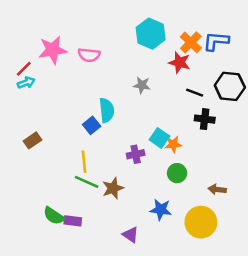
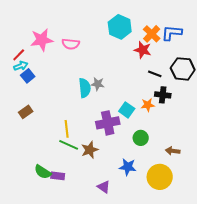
gray star: (142, 85) -> (98, 84), moved
blue square: (92, 125) -> (28, 76), moved
orange star: (173, 144) -> (148, 105), moved
purple cross: (136, 154) -> (108, 123), size x1.6

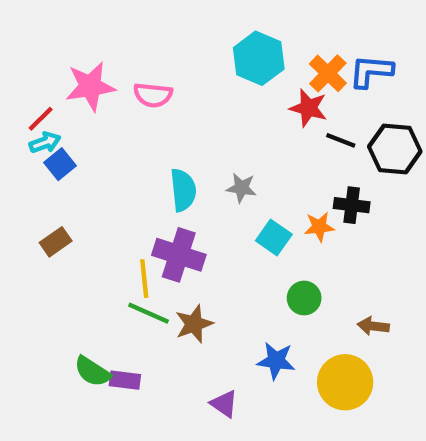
black line: (155, 74) -> (341, 140), moved
gray star: (98, 84) -> (241, 188), moved
purple cross: (108, 123) -> (179, 255), moved, turned 30

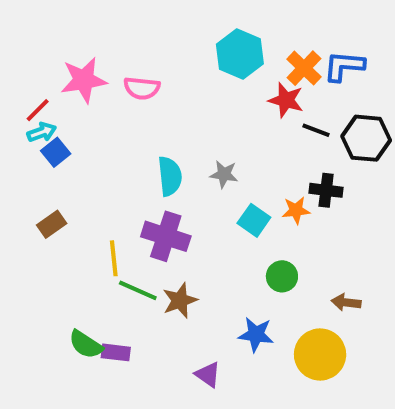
yellow line: (144, 279) -> (114, 258), moved

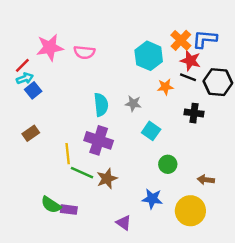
cyan hexagon: (240, 54) -> (149, 56), moved
red star: (286, 100) -> (190, 61), moved
orange star: (296, 210) -> (165, 87), moved

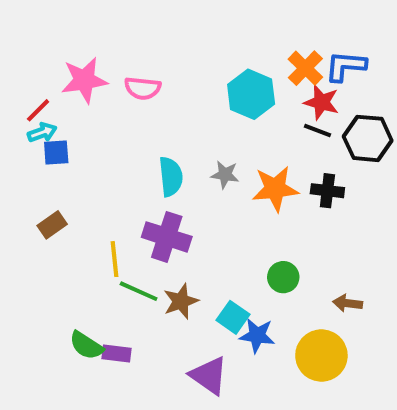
orange star: (165, 87) -> (275, 189), moved, size x1.6
blue square: (33, 90) -> (56, 153), turned 35
cyan square: (151, 131) -> (233, 317), moved
purple triangle: (124, 223) -> (209, 376), size x1.5

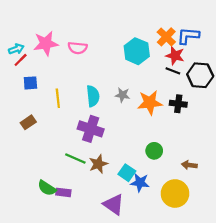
cyan arrow: (42, 132) -> (16, 49), moved
yellow line: (114, 259) -> (58, 98), moved

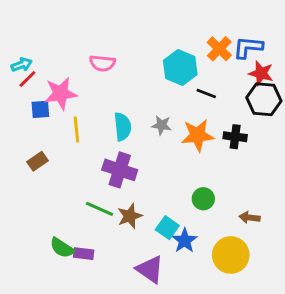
pink star: (46, 43) -> (61, 93), moved
red star: (175, 56) -> (261, 73), moved
black line: (173, 71) -> (206, 93), moved
blue star: (140, 183) -> (185, 241), turned 30

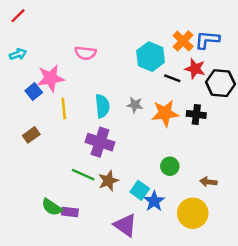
red star: (261, 73) -> (195, 69), moved
red line: (27, 79) -> (18, 16), moved
blue square: (40, 109) -> (34, 92), turned -35

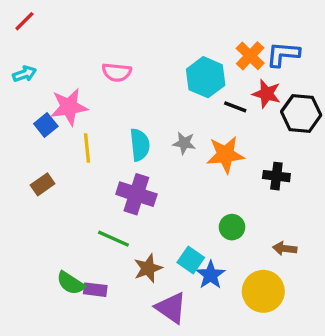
black cross: (196, 114) -> (276, 176), moved
brown star: (108, 181) -> (148, 268), moved

